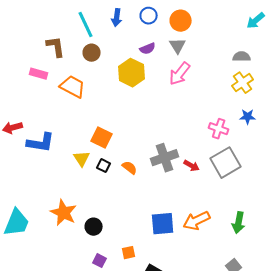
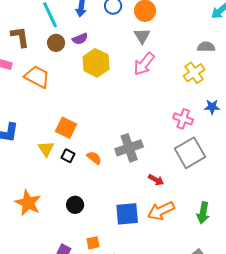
purple semicircle: (148, 49) -> (80, 39), moved
yellow cross: (243, 83) -> (194, 73), moved
red arrow: (192, 166) -> (156, 180), moved
black circle: (94, 227) -> (75, 205), moved

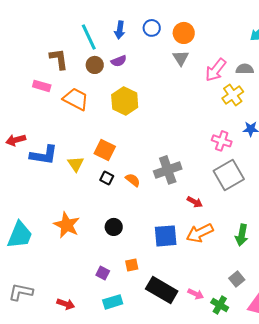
yellow hexagon: (96, 63) -> (125, 101), moved
pink arrow: (144, 64) -> (216, 70), moved
yellow triangle: (46, 149) -> (76, 164), moved

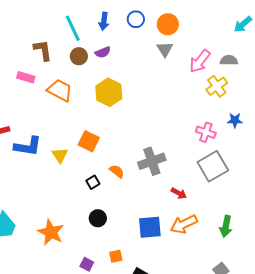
black square: (107, 178) -> (93, 182), moved, turned 32
orange star: (67, 225) -> (51, 232), moved

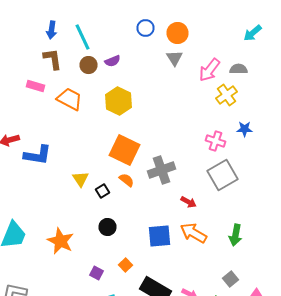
blue arrow: (104, 21) -> (52, 30), moved
orange square: (89, 141) -> (124, 150), moved, size x1.4
yellow triangle: (60, 155) -> (80, 179), moved
orange arrow: (184, 224) -> (194, 233), turned 56
orange square: (116, 256) -> (126, 265), turned -32

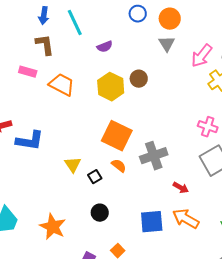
brown circle: (88, 65) -> (139, 79), moved

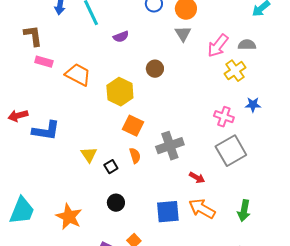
brown L-shape: (45, 45) -> (33, 36), moved
yellow hexagon: (111, 87) -> (120, 92), moved
orange square: (117, 136) -> (133, 126), size x0.7
orange semicircle: (119, 166) -> (135, 156), turned 35

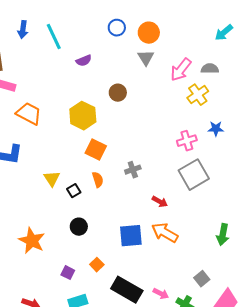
orange trapezoid: (78, 75) -> (29, 114), moved
pink cross: (224, 117) -> (187, 141), turned -36
gray cross: (170, 146) -> (133, 170), size x0.6
green arrow: (244, 211) -> (223, 235), moved

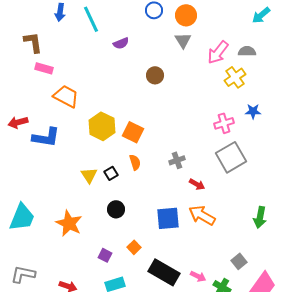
yellow hexagon: (83, 116) -> (102, 126), moved
gray cross: (133, 170) -> (177, 160), moved
yellow triangle: (52, 179) -> (89, 175), moved

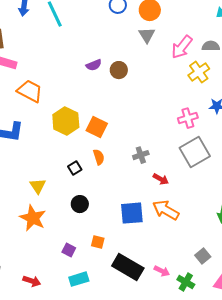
purple semicircle: (121, 43) -> (94, 65), moved
yellow triangle: (89, 175) -> (38, 186), moved
orange square: (134, 247) -> (98, 242), turned -32

